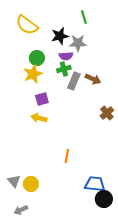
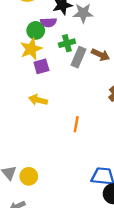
purple semicircle: (66, 56) -> (48, 22), moved
purple square: (42, 99) -> (41, 66), moved
orange line: (67, 156) -> (76, 124), moved

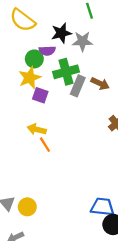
green cross: (67, 43) -> (66, 72), size x1.5
purple square: (41, 66) -> (40, 95), turned 35
orange line: (76, 124) -> (45, 145), moved, turned -42

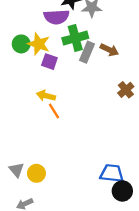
purple semicircle: (47, 51) -> (56, 17), size x1.5
green circle: (34, 59) -> (21, 44), moved
yellow star: (30, 78) -> (39, 44), turned -30

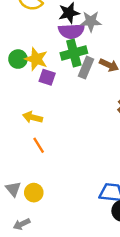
purple semicircle: (56, 17) -> (71, 31), moved
yellow arrow: (46, 96) -> (33, 117), moved
orange line: (54, 111) -> (39, 145), moved

